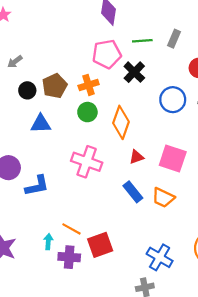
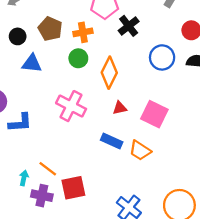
brown pentagon: (55, 86) -> (50, 29), turned -30
black circle: (27, 90) -> (18, 36), moved
blue rectangle: (133, 192) -> (112, 141), turned -35

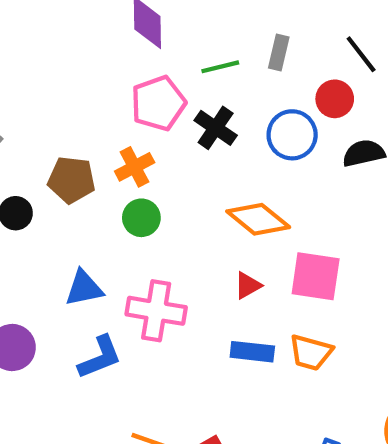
blue circle: (162, 57) -> (292, 135), moved
blue triangle: (32, 63) -> (84, 288), moved
orange diamond: (109, 73) -> (258, 219), moved, turned -60
blue L-shape: (20, 123) -> (100, 357), moved

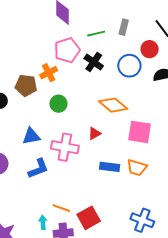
orange cross: (135, 167) -> (49, 73), moved
red triangle: (248, 285) -> (94, 133), moved

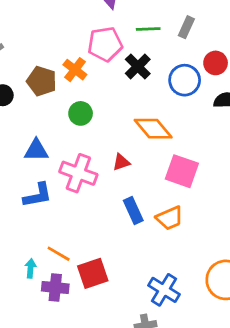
orange cross: (49, 73) -> (75, 70), turned -36
blue rectangle: (110, 167) -> (133, 210), turned 48
orange trapezoid: (137, 168) -> (170, 218), turned -50

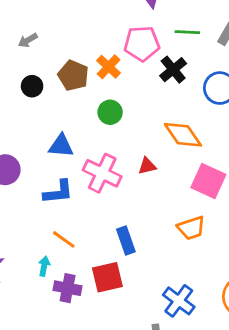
blue rectangle: (133, 210) -> (126, 240), moved
orange line: (59, 254) -> (64, 239), moved

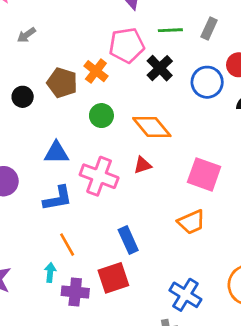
gray arrow: (28, 40) -> (26, 35), moved
orange diamond: (183, 135) -> (152, 127), moved
orange line: (64, 239) -> (67, 245), turned 30

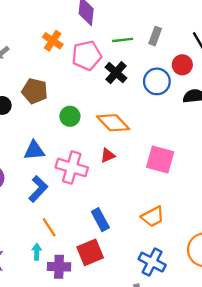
orange cross: (96, 71) -> (53, 41), moved
blue L-shape: (58, 198) -> (38, 189), turned -32
orange trapezoid: (191, 222) -> (153, 217), moved

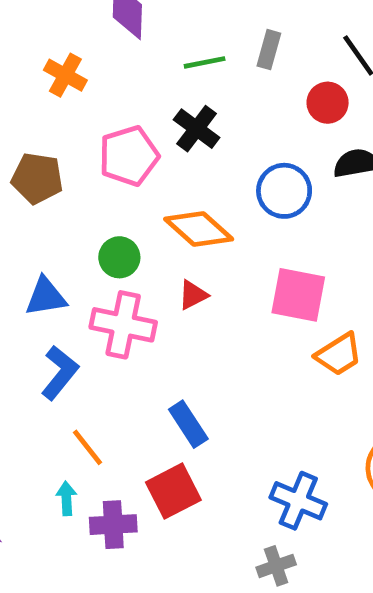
pink pentagon: (87, 55) -> (129, 156), moved
blue circle: (157, 81) -> (284, 191), moved
green circle: (70, 116) -> (119, 257), moved
orange trapezoid: (153, 217) -> (339, 354), moved

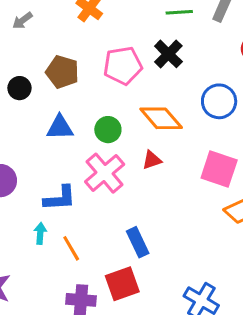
blue triangle: (46, 297) -> (60, 127), moved
pink cross: (123, 325) -> (105, 173), turned 30
blue L-shape: (60, 373) -> (60, 198), turned 40
cyan arrow: (66, 498) -> (40, 233), moved

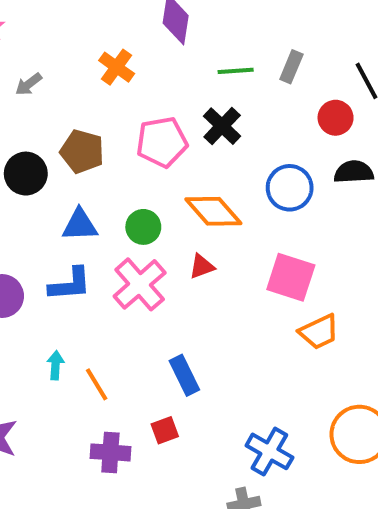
black circle: (19, 88) -> (26, 174), size x1.4
blue L-shape: (60, 198) -> (70, 284), moved
red square: (122, 284) -> (165, 430), size x0.6

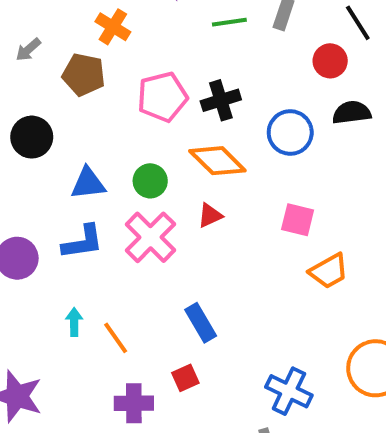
black cross: (222, 126) -> (221, 100), moved, turned 33
brown pentagon: (82, 151) -> (84, 75), moved
pink square: (291, 277) -> (298, 220), size x0.7

